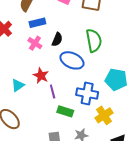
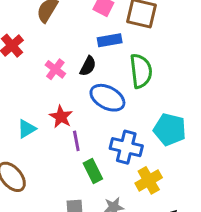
blue rectangle: (37, 23) -> (110, 40), moved
green rectangle: (65, 111) -> (93, 171), turned 42

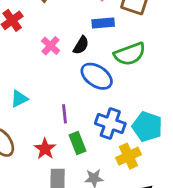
green semicircle: (141, 71) -> (130, 54), turned 72
red star: (61, 117) -> (45, 149), moved
cyan pentagon: (170, 130) -> (147, 127), moved

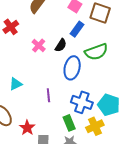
blue rectangle: (103, 23) -> (77, 29), turned -49
blue ellipse: (97, 76) -> (72, 68), turned 70
green rectangle: (77, 143) -> (69, 123), moved
red star: (45, 149) -> (27, 128), moved

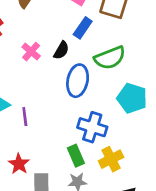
purple line: (48, 95) -> (25, 117), moved
cyan pentagon: (109, 105) -> (132, 98), moved

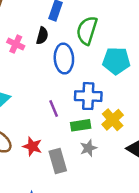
green semicircle: (110, 58) -> (87, 30), turned 144
purple line: (25, 117) -> (54, 108), moved
green rectangle: (76, 156) -> (81, 125), turned -60

